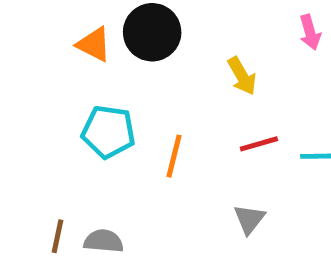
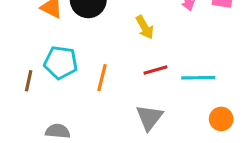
gray triangle: (249, 219) -> (149, 117), size x1.4
brown line: (57, 236) -> (29, 81), moved

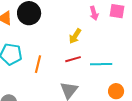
yellow arrow: (145, 27) -> (75, 36), moved, turned 63

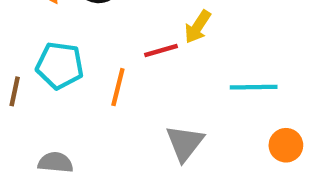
red line: (73, 59) -> (161, 50), moved

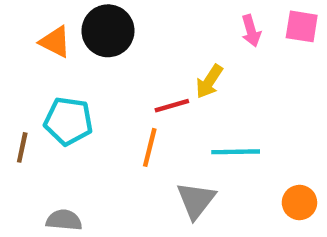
orange line: (118, 87) -> (150, 147), moved
cyan line: (254, 87) -> (236, 152), moved

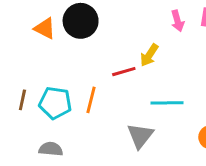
cyan pentagon: (68, 121) -> (55, 103), moved
orange line: (150, 147) -> (91, 100), moved

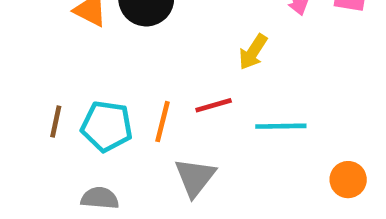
red line: (124, 72) -> (214, 105), moved
gray triangle: (140, 136) -> (195, 177), moved

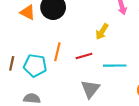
orange line: (162, 122) -> (57, 52), moved
gray triangle: (195, 177) -> (90, 89), moved

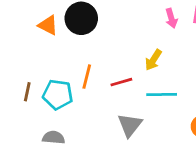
yellow arrow: (102, 32) -> (153, 60), moved

